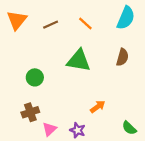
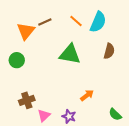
cyan semicircle: (126, 18) -> (98, 22), moved
orange triangle: (17, 20) -> (26, 31), moved
green circle: (35, 77) -> (17, 60), moved

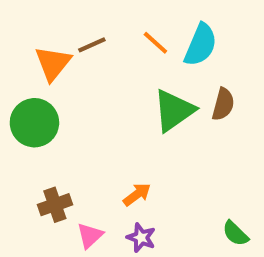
green triangle: (70, 54) -> (174, 110), moved, turned -45
green circle: (17, 60) -> (34, 123), size x1.5
orange arrow: (87, 95) -> (137, 194), moved

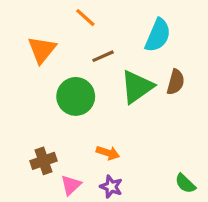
orange line: (155, 43) -> (85, 18), moved
brown line: (92, 45) -> (103, 56), moved
green circle: (34, 123) -> (76, 96), moved
orange arrow: (137, 194) -> (108, 153), turned 55

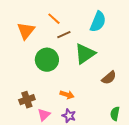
orange line: (85, 18) -> (54, 19), moved
brown semicircle: (176, 82) -> (109, 78), moved, turned 35
green semicircle: (185, 183) -> (115, 114), turned 56

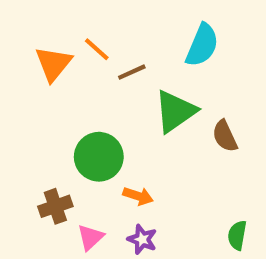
orange line: (54, 19) -> (97, 49), moved
green circle: (47, 60) -> (99, 157), moved
brown semicircle: (109, 78) -> (225, 136), moved, turned 105

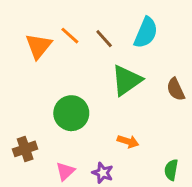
brown line: (132, 72) -> (104, 39), moved, turned 72
brown semicircle: (225, 136) -> (176, 89), moved
orange arrow: (138, 196) -> (128, 141), moved
brown cross: (55, 206) -> (25, 149), moved

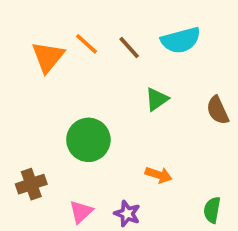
cyan semicircle: (146, 33) -> (181, 40), turned 52
green triangle: (126, 80) -> (157, 99), size x0.6

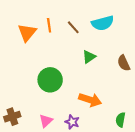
orange line: (87, 44) -> (49, 25), turned 40
orange arrow: (159, 175) -> (90, 100), size x1.5
brown cross: (31, 184) -> (12, 117), moved

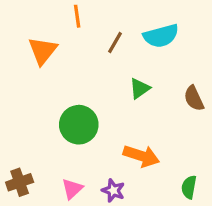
orange line: (49, 25) -> (77, 16), moved
brown line: (73, 27) -> (115, 42), turned 72

